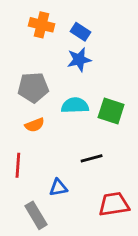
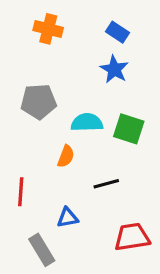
blue rectangle: (80, 32) -> (118, 32), moved
blue star: (79, 60) -> (114, 69), moved, turned -30
orange semicircle: (35, 125) -> (66, 156), moved, turned -48

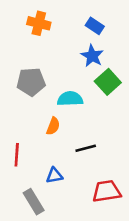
green square: (129, 129) -> (108, 82), moved, turned 30

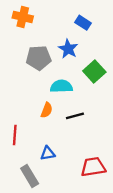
orange cross: (39, 23) -> (23, 17), moved
blue star: (92, 56) -> (68, 49), moved
gray pentagon: (31, 82) -> (39, 58), moved
black line: (86, 148) -> (75, 116), moved

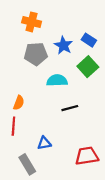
orange cross: (23, 17) -> (32, 22), moved
blue rectangle: (83, 23) -> (89, 40), moved
orange semicircle: (47, 110) -> (19, 103), moved

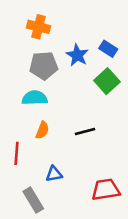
cyan semicircle: (57, 80) -> (35, 98), moved
orange semicircle: (19, 103) -> (42, 130), moved

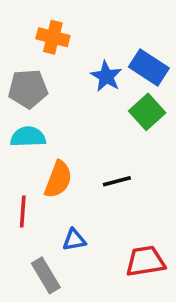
blue rectangle: (108, 49) -> (149, 67), size x1.5
gray pentagon: (44, 66) -> (28, 89), moved
cyan semicircle: (35, 98) -> (28, 137), moved
orange semicircle: (42, 130) -> (58, 179), size x1.5

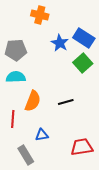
orange cross: (53, 37) -> (40, 15), moved

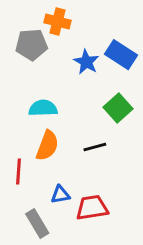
gray pentagon: (16, 50) -> (31, 45), moved
green square: (83, 63) -> (118, 108), moved
cyan semicircle: (16, 77) -> (43, 108), moved
red trapezoid: (82, 147) -> (92, 208), moved

